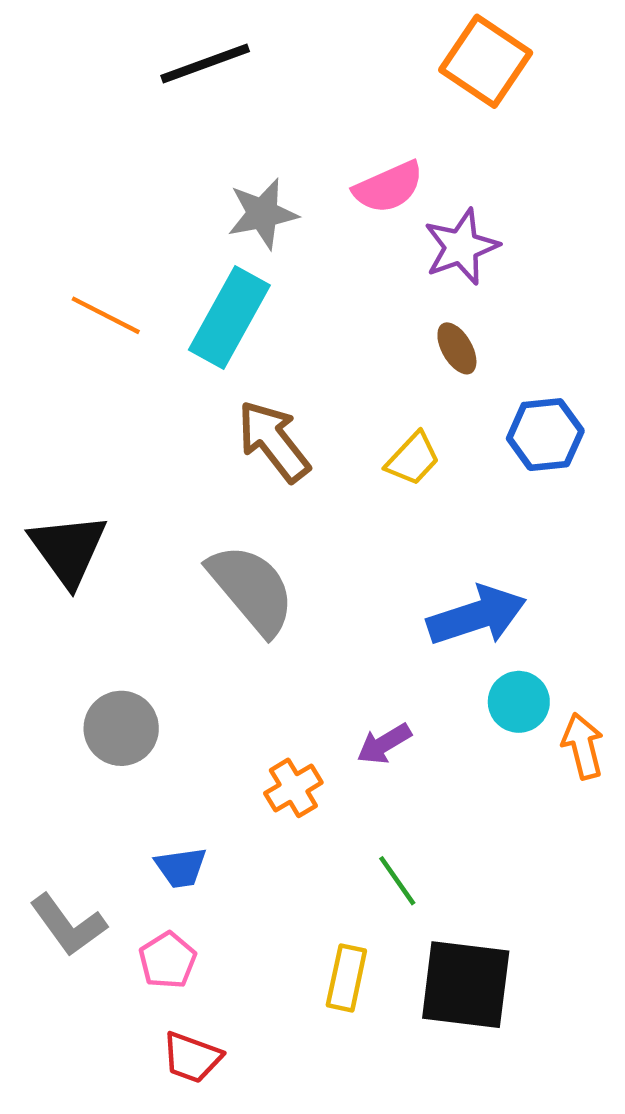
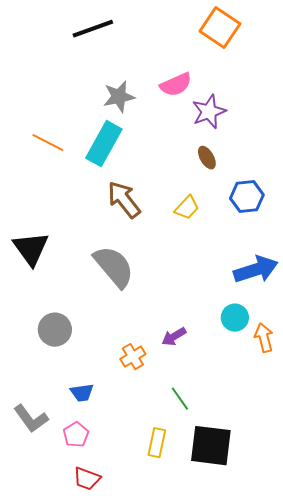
blue arrow: (477, 616) -> (256, 270), moved

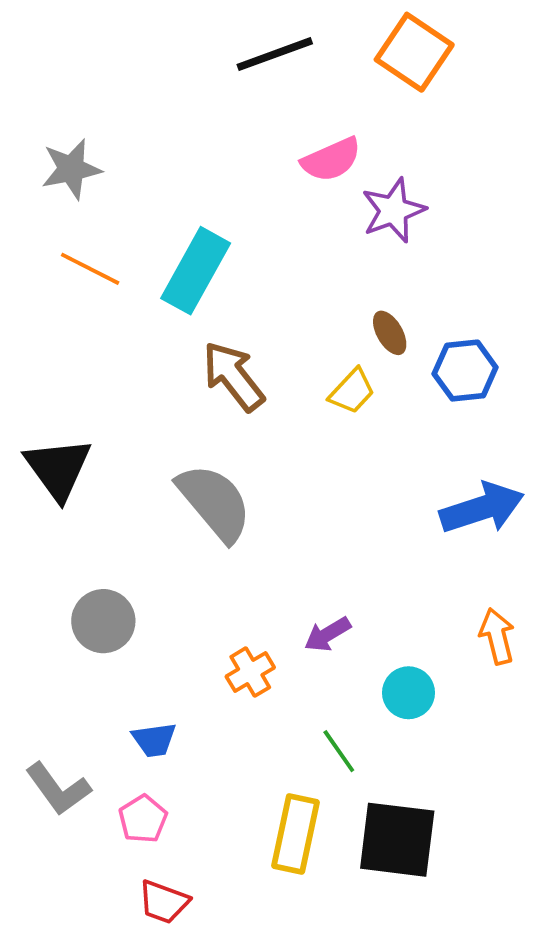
black line: (93, 29) -> (275, 54), moved
gray star: (119, 97) -> (71, 169), moved
brown ellipse: (207, 158) -> (390, 333), moved
cyan circle: (235, 318) -> (409, 693), moved
yellow rectangle: (157, 443) -> (295, 834), size x1.4

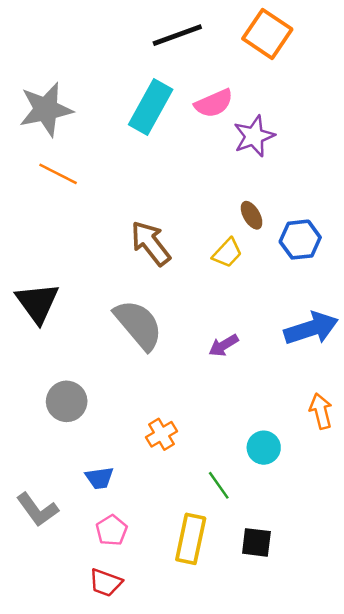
gray star: (71, 169) -> (46, 109), size x1.4
cyan rectangle: (196, 271) -> (151, 107), moved
purple arrow: (328, 634) -> (224, 345), moved
pink pentagon: (143, 819) -> (112, 530), moved
black square: (397, 840) -> (256, 542), size x0.6

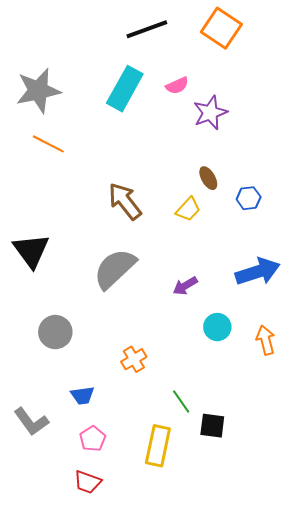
pink semicircle: (214, 103) -> (177, 86), size x0.7
blue hexagon: (300, 240) -> (249, 198), size x0.7
gray semicircle: (138, 325) -> (115, 269), turned -93
cyan circle: (264, 448) -> (217, 327), moved
black square: (256, 542) -> (212, 426), moved

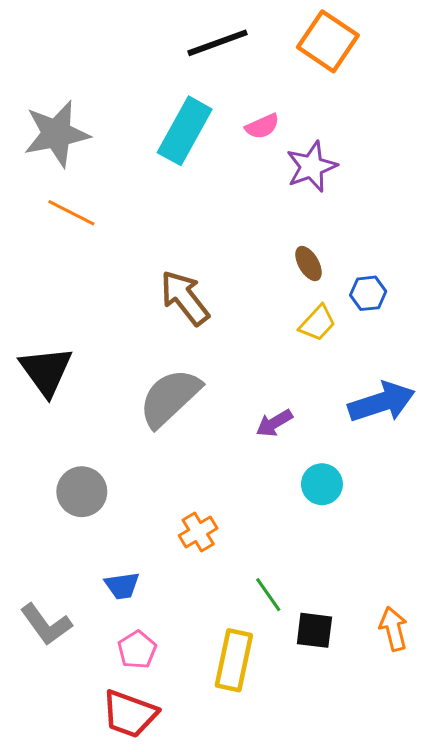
yellow trapezoid: (188, 209) -> (317, 323), moved
orange arrow: (266, 340) -> (394, 629), moved
red trapezoid: (88, 482) -> (130, 714), size x1.4

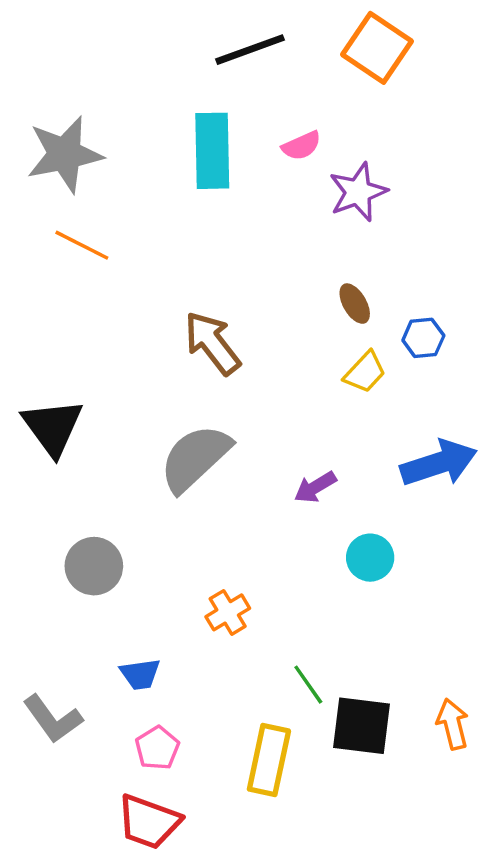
cyan rectangle: (185, 131) -> (212, 151), turned -30
black square: (314, 630) -> (362, 726), size x1.4

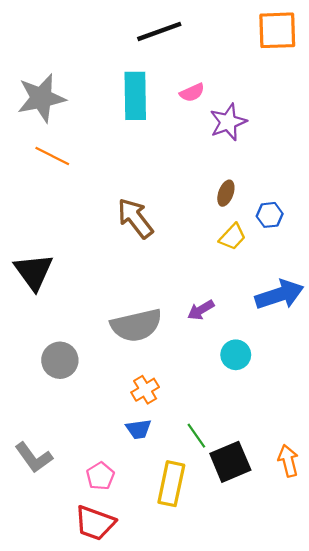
orange square: (377, 48) -> (277, 30), moved, turned -36
brown ellipse: (355, 304) -> (226, 193), turned 50
gray semicircle: (195, 458) -> (136, 325), moved, turned -150
blue trapezoid: (140, 674) -> (139, 429), moved
black square: (362, 726) -> (230, 462), turned -30

